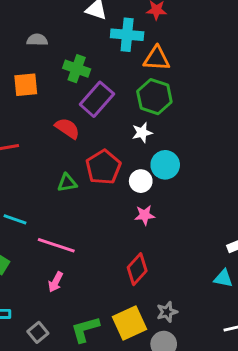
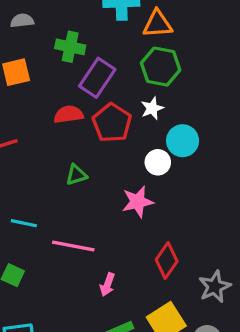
red semicircle: (67, 128) -> (69, 114), turned -35
red pentagon: (103, 167) -> (112, 123), moved
pink star: (145, 215) -> (138, 202), moved, size x1.4
pink arrow: (56, 282) -> (107, 285), moved
gray star: (167, 312) -> (215, 287), moved, size x1.4

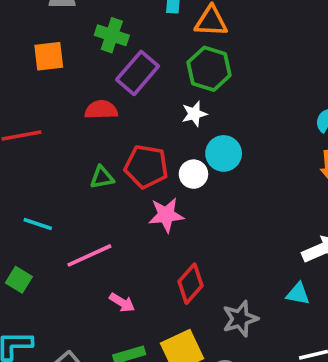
red pentagon: (112, 123) -> (146, 167), moved, turned -30
pink line: (73, 246) -> (89, 255), turned -42
pink arrow: (107, 285) -> (122, 303), turned -85

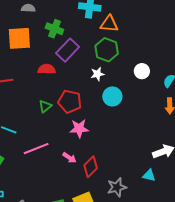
orange square: (49, 56) -> (19, 38), size x1.4
white circle: (193, 174) -> (142, 71), moved
green triangle: (102, 177) -> (45, 106), turned -32
pink arrow: (122, 303) -> (69, 158), moved

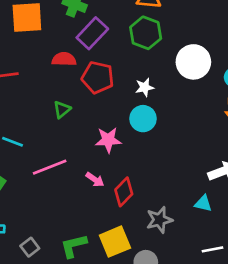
white circle: (142, 71) -> (193, 62), size x1.6
white star: (97, 74) -> (145, 87), moved
cyan circle: (112, 96) -> (143, 119), moved
red pentagon: (70, 101) -> (98, 77), moved

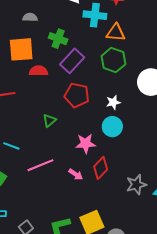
red semicircle: (64, 59) -> (39, 71), moved
red diamond: (124, 192) -> (101, 168), moved
gray star: (159, 220) -> (136, 185), moved

